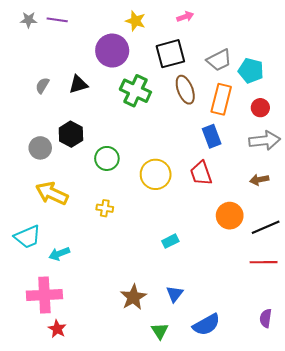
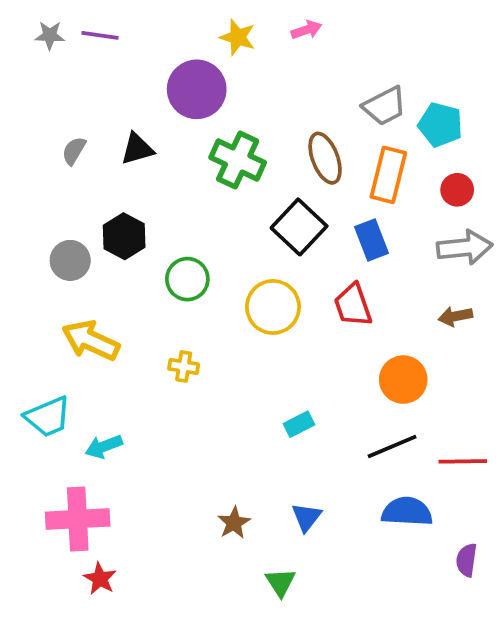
pink arrow: (185, 17) -> (306, 30), moved
black square: (170, 54) -> (299, 227), moved, turned -32
black line: (266, 227) -> (392, 447), moved
brown star: (133, 297) -> (234, 523), size x0.7
blue semicircle: (206, 325) -> (407, 512), moved, turned -148

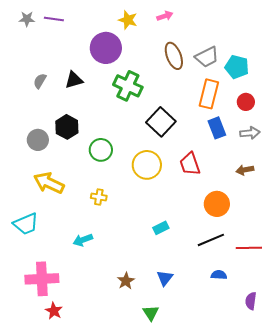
brown ellipse: (325, 158) -> (174, 56), moved
blue rectangle: (372, 240) -> (217, 128), moved
gray arrow: (465, 247) -> (250, 133), size x0.7
cyan arrow: (104, 447) -> (83, 240), moved
blue semicircle: (407, 512) -> (219, 275), size x0.6

